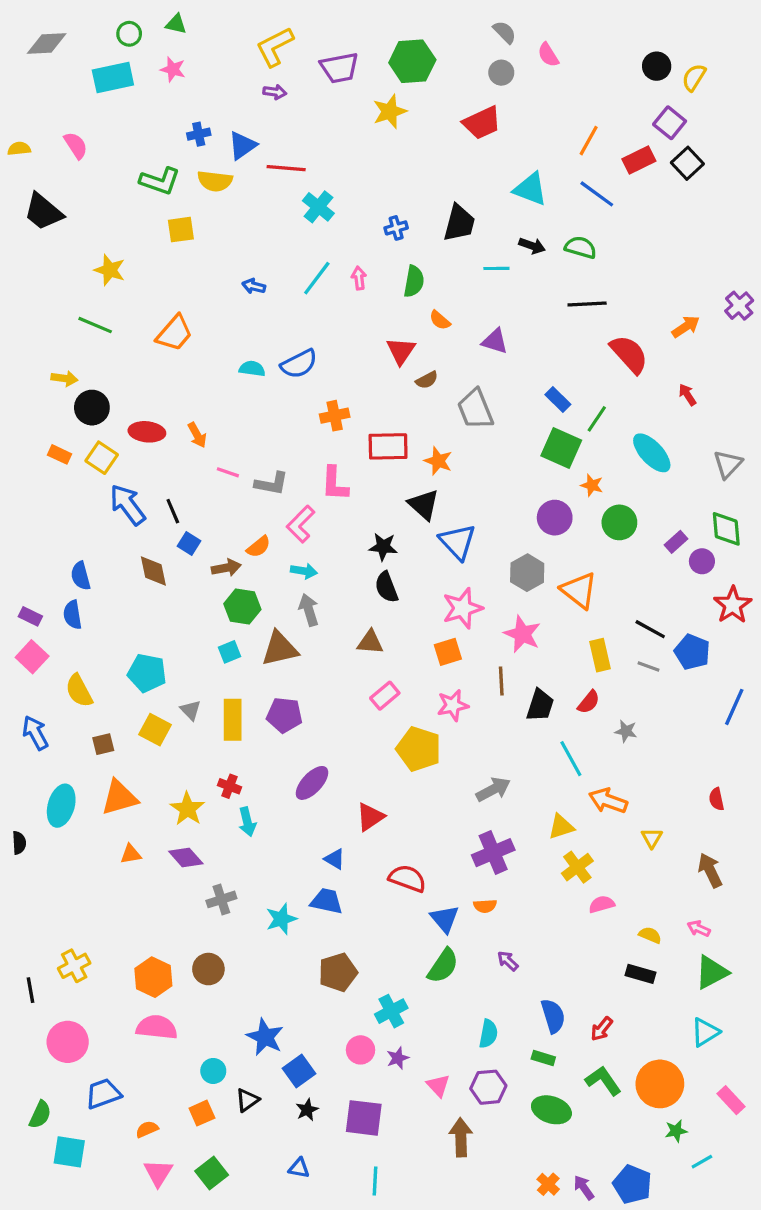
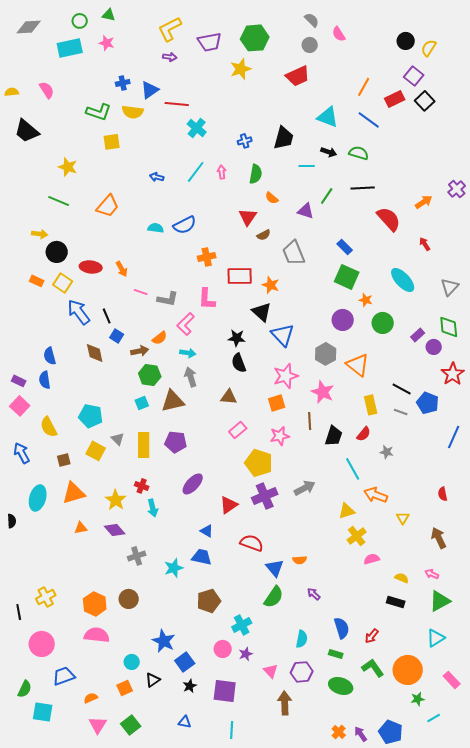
green line: (597, 419) -> (327, 196), moved
purple cross: (493, 853) -> (265, 496), moved

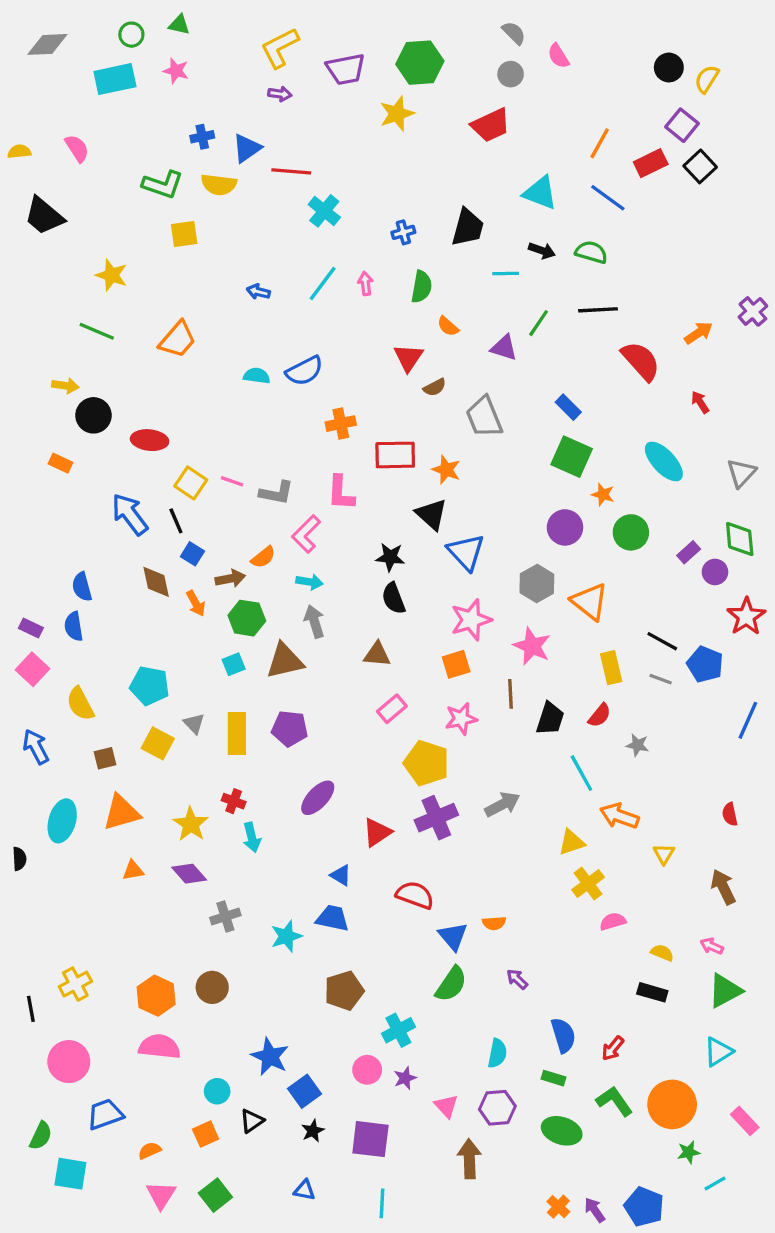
orange arrow: (122, 269) -> (196, 603), moved
yellow square: (63, 283) -> (191, 483), moved

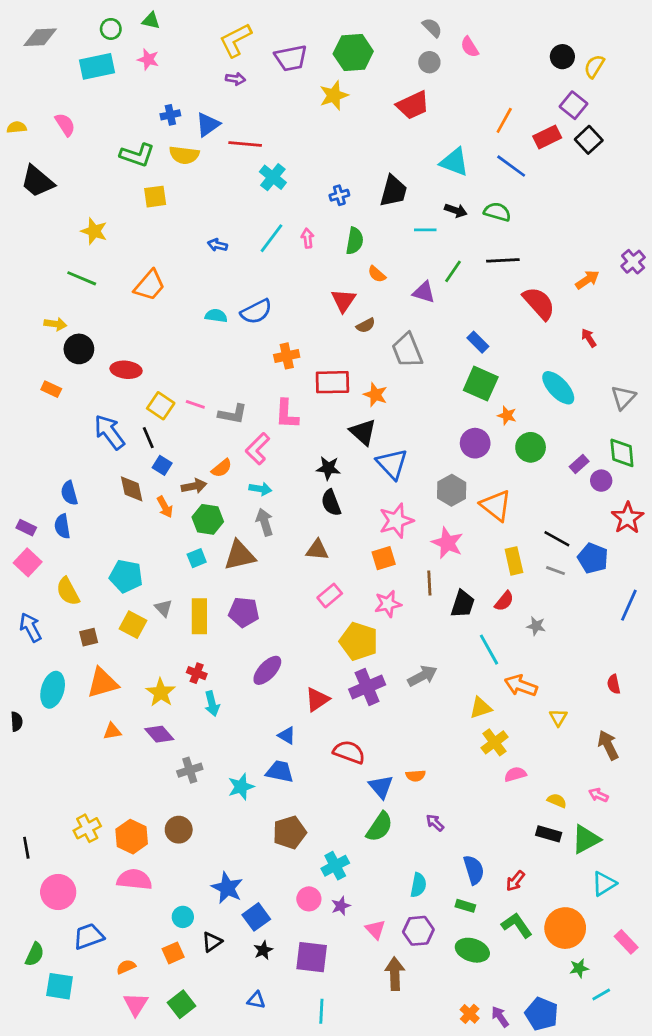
yellow cross: (75, 984) -> (87, 828), moved
green triangle: (725, 991) -> (586, 839), moved

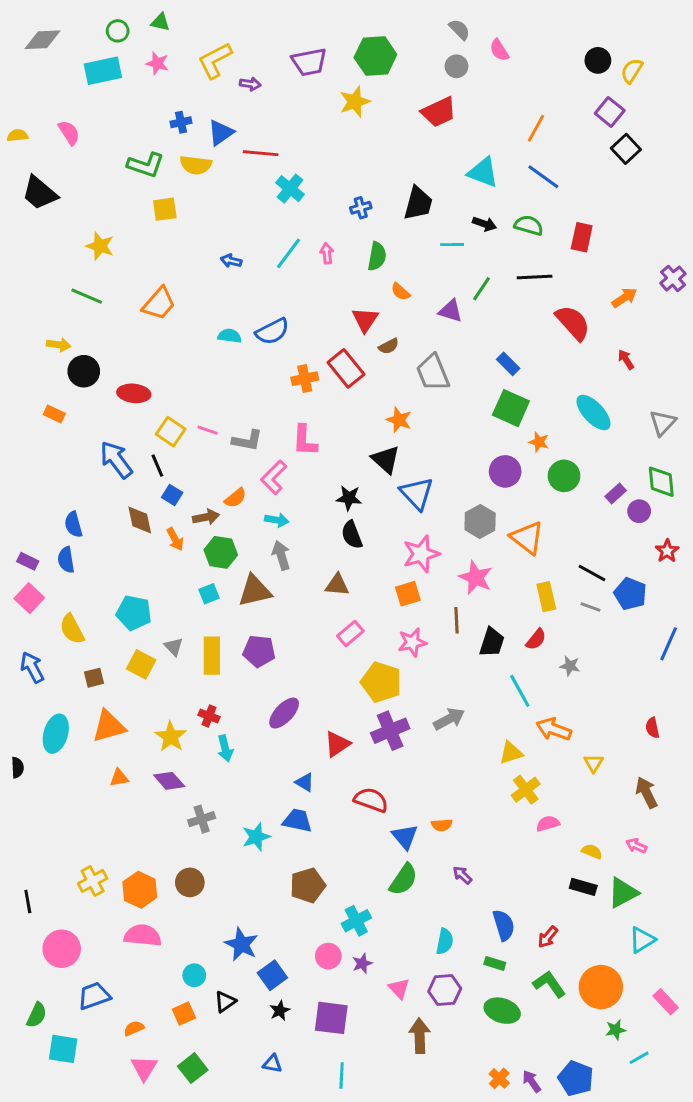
yellow L-shape: (235, 40) -> (215, 60), moved
red rectangle: (547, 137) -> (582, 237), moved, turned -52
red rectangle: (332, 382) -> (346, 368), moved, turned 52
red star: (628, 518) -> (667, 551), size x0.7

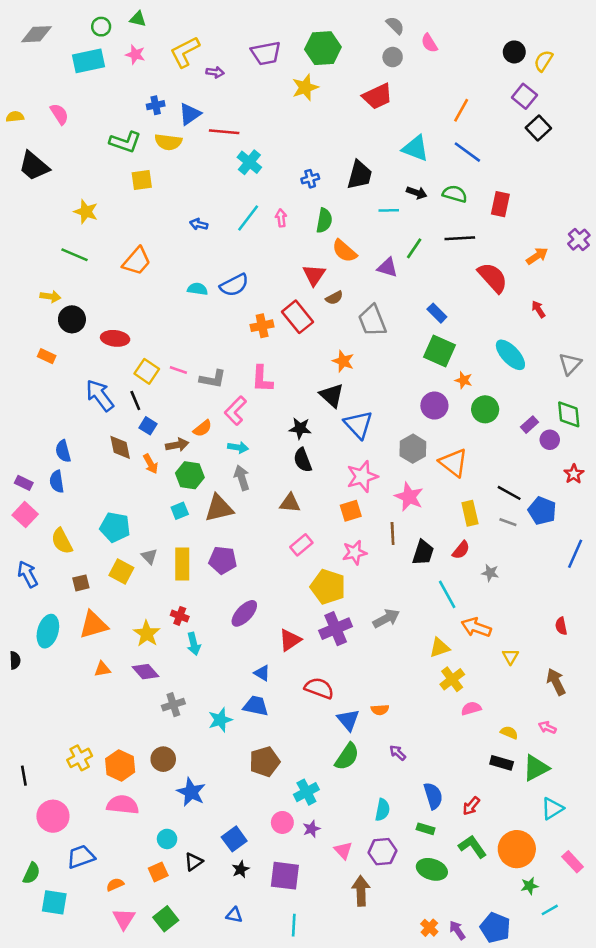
orange semicircle: (400, 292) -> (344, 251), size x1.5
blue star: (241, 944) -> (191, 792), moved

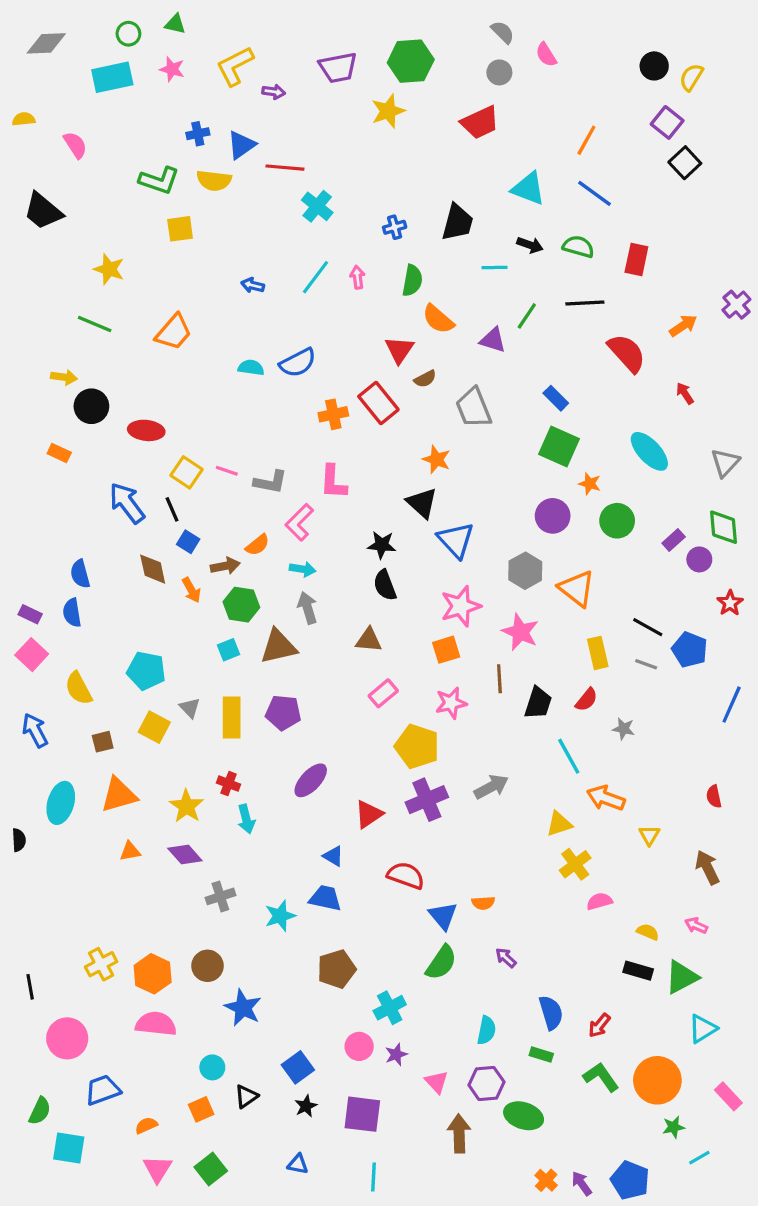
yellow semicircle: (15, 117) -> (24, 119), moved
green ellipse: (432, 869) -> (524, 1116), moved

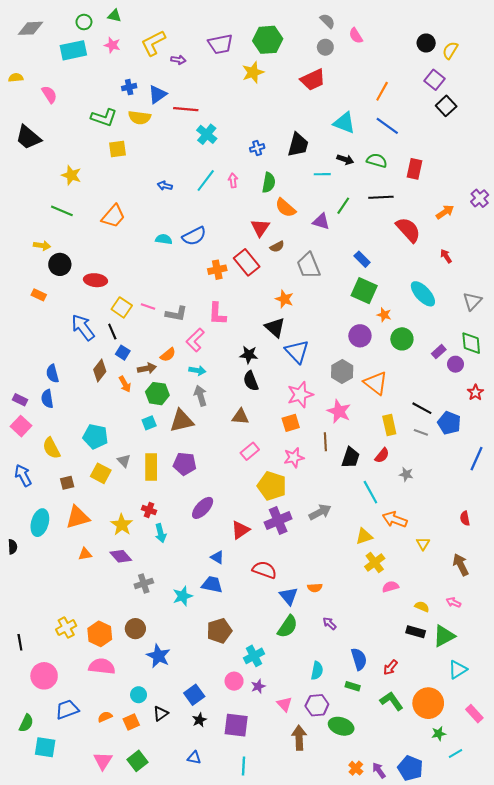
brown diamond: (153, 569) -> (100, 370), turned 50
orange semicircle: (146, 1125) -> (105, 717), moved

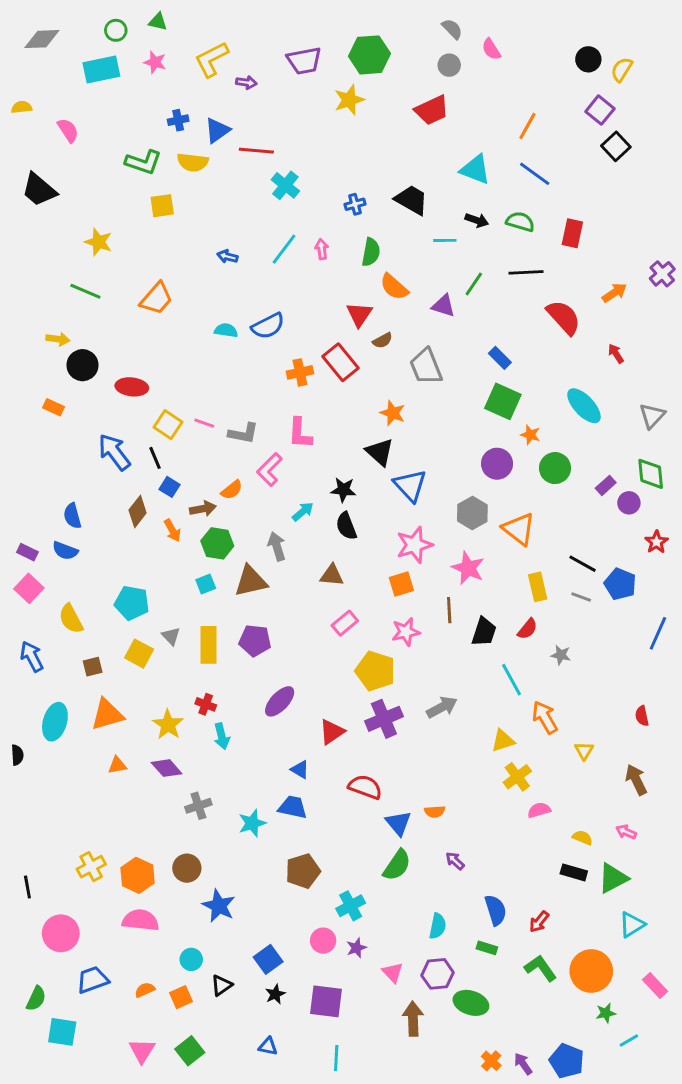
black trapezoid: (298, 145) -> (412, 200), turned -75
cyan arrow: (197, 370) -> (303, 512), moved, turned -49
blue semicircle: (47, 399) -> (65, 551), turned -60
orange arrow: (395, 519) -> (545, 717), turned 40

